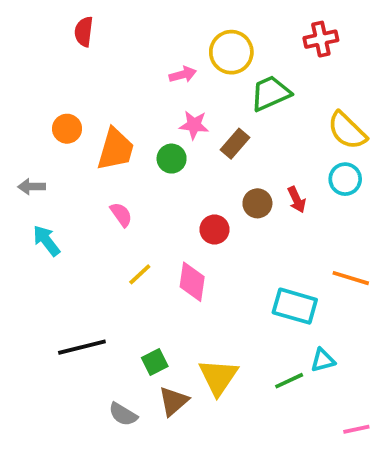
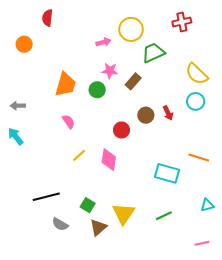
orange circle: (67, 129) -> (24, 44), moved
cyan arrow: (46, 241) -> (16, 136), moved
cyan triangle: (323, 360) -> (207, 205), moved
green square: (155, 362) -> (88, 205), turned -32
gray semicircle: (123, 414) -> (60, 224), moved

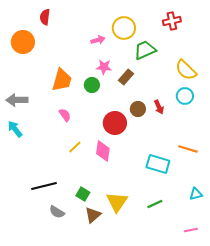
orange circle: (24, 44) -> (23, 42), size x1.5
gray arrow: (18, 106) -> (17, 100), size x1.5
red circle: (121, 130) -> (115, 123), size x1.5

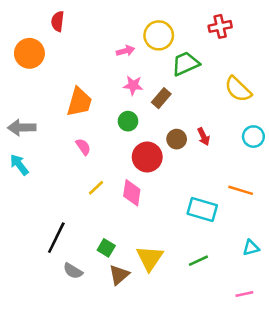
green circle: (92, 85) -> (128, 121), moved
cyan circle: (185, 96) -> (253, 137), moved
black line: (44, 186) -> (56, 238), turned -50

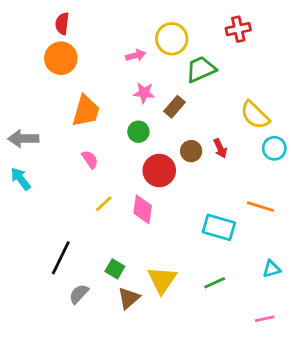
orange circle: (29, 53) -> (61, 58), moved
yellow semicircle: (238, 89) -> (255, 115), moved
gray semicircle: (73, 271) -> (79, 294), turned 102

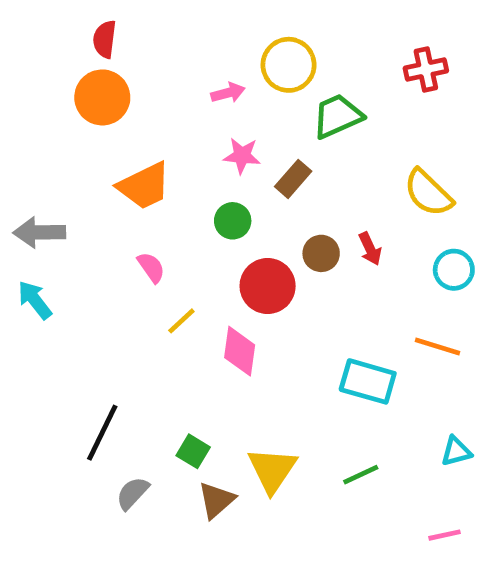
red cross: (238, 29) -> (426, 69), moved
orange trapezoid: (86, 111) -> (144, 186), turned 48
cyan circle: (274, 148) -> (454, 270), moved
yellow line: (104, 204) -> (181, 321), moved

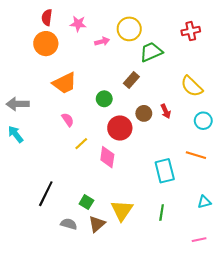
pink star: (242, 156) -> (78, 24), moved
cyan rectangle: (368, 381) -> (165, 171), turned 60
green line: (361, 475) -> (162, 212), turned -56
gray semicircle: (133, 493) -> (69, 224), moved, turned 63

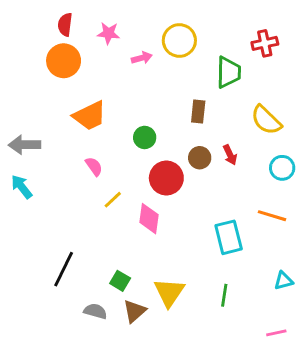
green trapezoid: (151, 52) -> (229, 72), moved, turned 115
brown rectangle: (131, 80) -> (198, 111), moved, turned -35

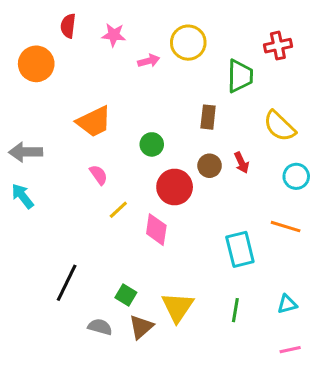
orange circle: (64, 61) -> (36, 64), moved
cyan triangle: (284, 281) -> (287, 304), moved

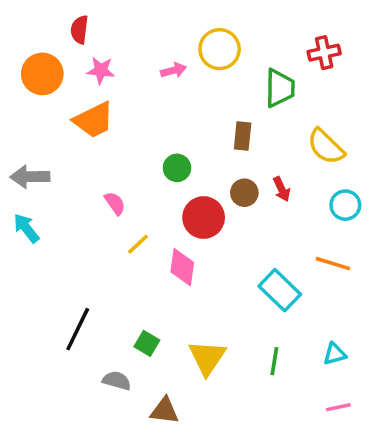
pink star: (114, 35) -> (101, 70), moved
orange trapezoid: (94, 122) -> (94, 120), moved
cyan rectangle: (240, 249) -> (280, 290), turned -32
brown triangle: (141, 327) -> (165, 411), moved, turned 48

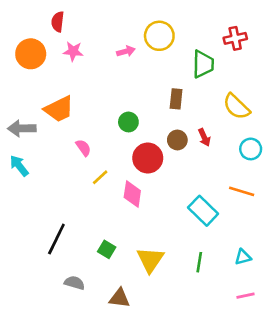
orange trapezoid: (94, 120) -> (59, 109), moved
gray semicircle: (117, 381) -> (74, 283), moved

